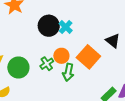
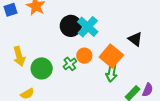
cyan cross: (66, 27) -> (88, 27), size x1.5
green arrow: (68, 72) -> (111, 73), moved

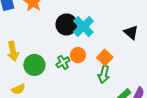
black triangle: (135, 39) -> (131, 32), moved
orange square: (111, 56) -> (105, 57), size x0.7

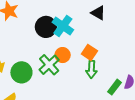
black triangle: (131, 32) -> (98, 13), moved
green cross: (63, 62) -> (49, 65), size x1.5

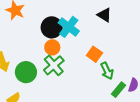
orange circle: (63, 55) -> (52, 47), moved
green arrow: (91, 69) -> (107, 71), moved, turned -30

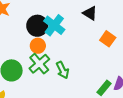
orange square: (94, 54) -> (108, 39), moved
green arrow: (107, 71) -> (63, 70), moved

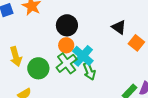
black triangle: (90, 13) -> (119, 27), moved
cyan cross: (54, 25) -> (83, 56), moved

